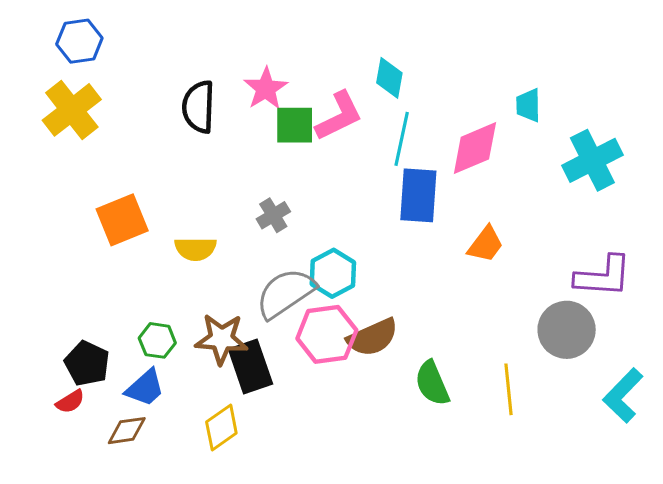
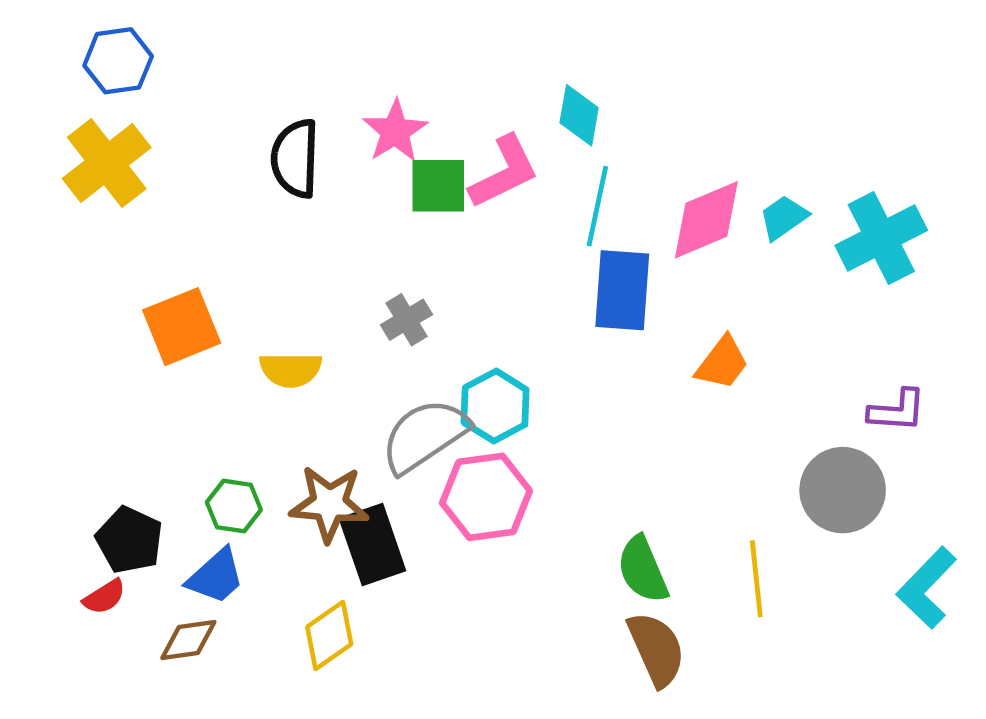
cyan trapezoid: (528, 105) -> (784, 218), moved, turned 56
purple L-shape: (603, 276) -> (897, 411), size x0.7
brown semicircle: (373, 337) -> (656, 649), moved, turned -90

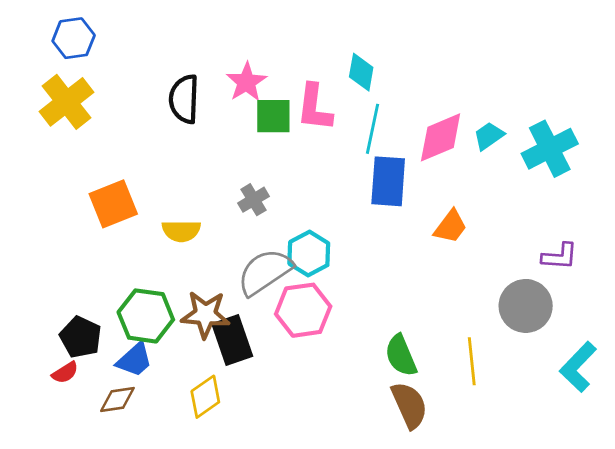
pink L-shape: (504, 172) -> (314, 108), turned 123
green hexagon: (234, 506) -> (146, 316), size x1.6

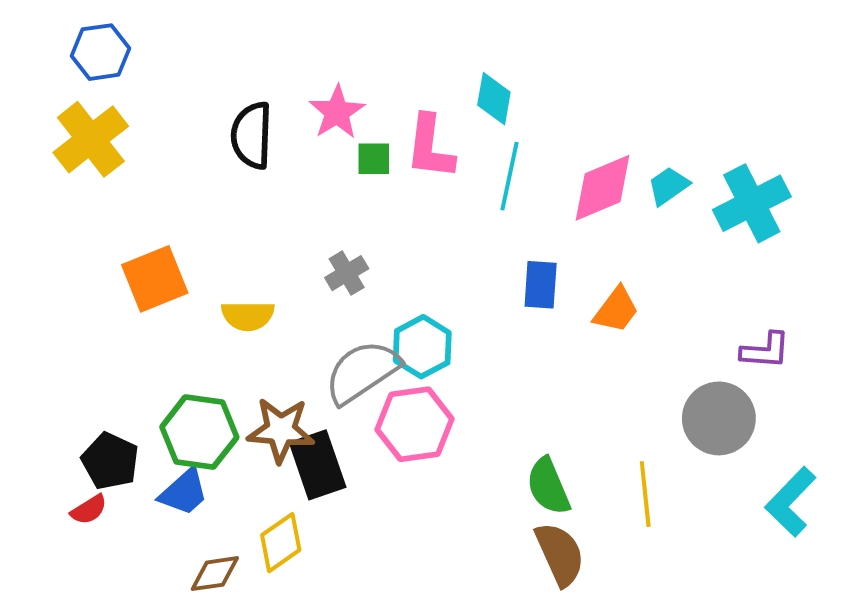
green square: (273, 116) -> (374, 159), size x0.7
blue rectangle: (388, 181) -> (541, 285), moved, size x0.7
brown diamond: (117, 399) -> (215, 574), moved

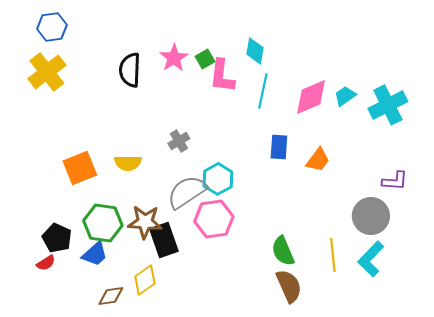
green square: (374, 159) -> (205, 59), moved, turned -30
orange square: (155, 279) -> (80, 168), moved
cyan L-shape: (791, 502) -> (371, 259), moved

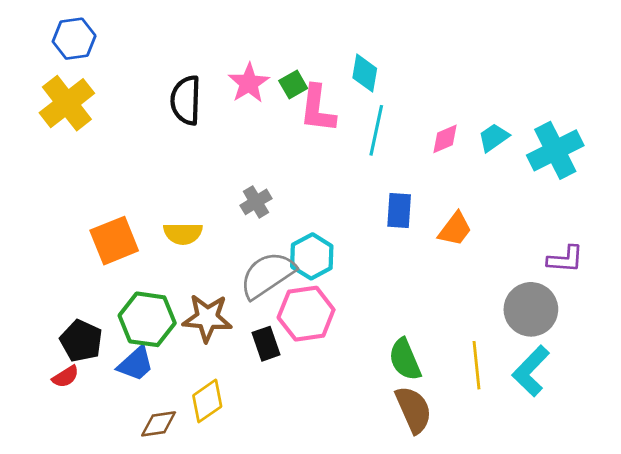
pink diamond: (311, 97) -> (445, 139), size x0.6
black rectangle: (164, 240) -> (266, 344), moved, size x0.7

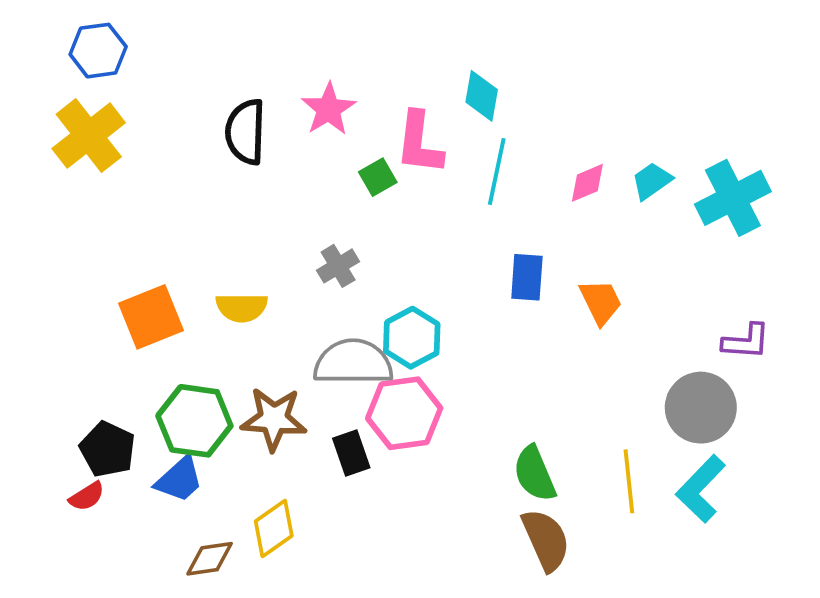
green square: (293, 84) -> (378, 177), moved
orange trapezoid: (455, 229) -> (601, 302), turned -63
gray semicircle: (267, 275) -> (353, 362), turned 34

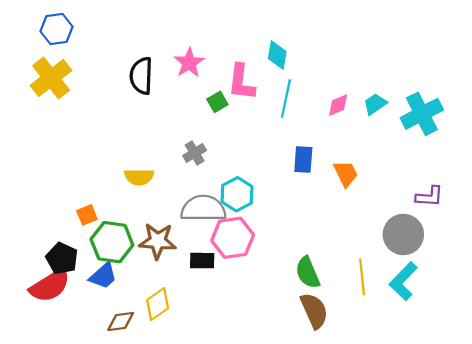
orange square: (151, 317) -> (87, 215), moved, size x0.6
black rectangle: (351, 453) -> (202, 261), turned -70
red semicircle: (87, 496) -> (50, 286), size x2.0

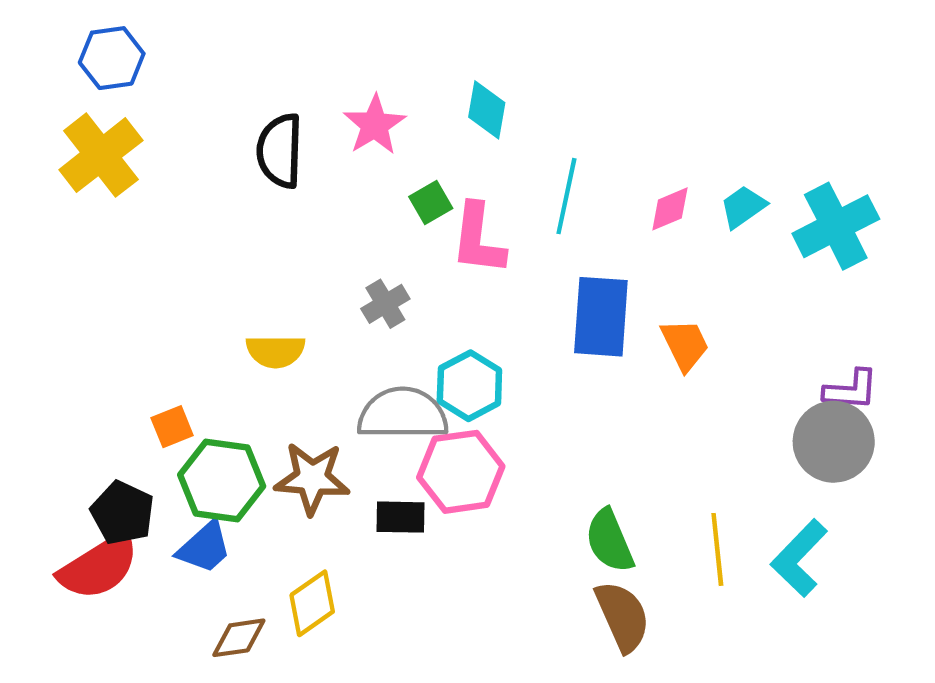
cyan diamond: (277, 55) -> (487, 110), moved
pink L-shape: (241, 82) -> (478, 239), moved
blue rectangle: (303, 159) -> (601, 317), size x1.5
gray circle: (403, 235) -> (834, 442), moved

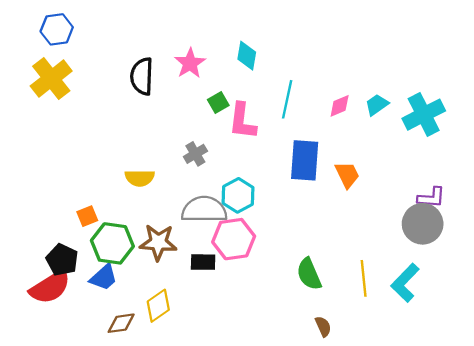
brown semicircle: (622, 616) -> (323, 326), moved, size x0.6

